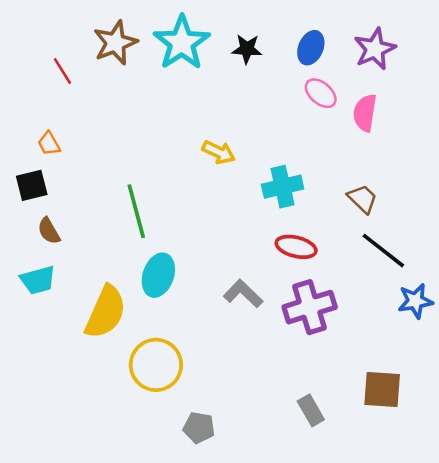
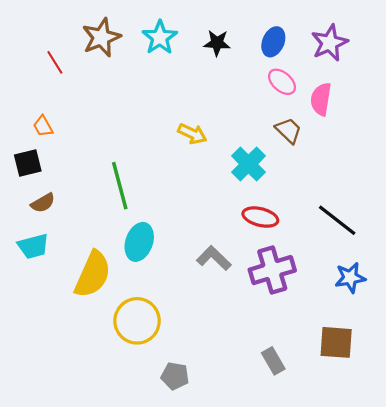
cyan star: (182, 43) -> (160, 37), size x0.7
cyan cross: (283, 187) -> (248, 164), turned -32
brown trapezoid: (362, 199) -> (288, 130), moved
brown semicircle: (49, 231) -> (43, 203), turned -90
blue star: (415, 301) -> (350, 278), moved

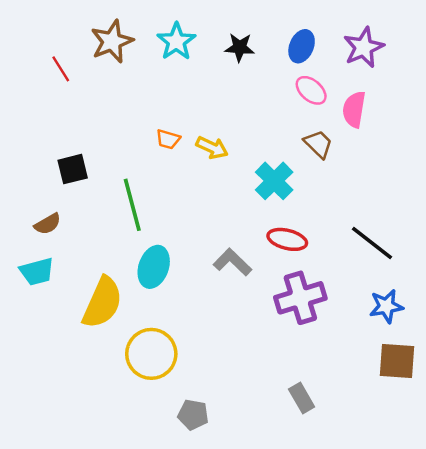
orange trapezoid: (43, 126) -> (168, 139), moved, turned -45
black square: (28, 163) -> (73, 169), moved
gray L-shape: (214, 258) -> (232, 262), moved
brown square: (336, 342) -> (397, 361), moved

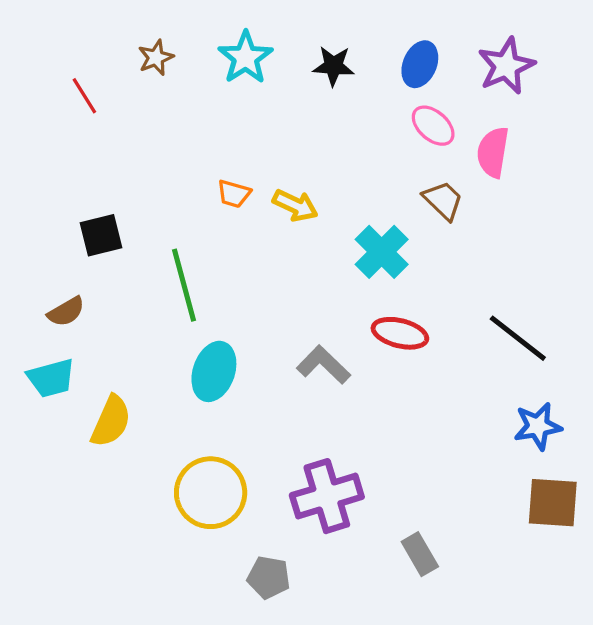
brown star: (112, 41) -> (156, 58), size x0.6
purple cross: (300, 298) -> (327, 496), moved
yellow semicircle: (102, 303) -> (111, 421), moved, size x0.7

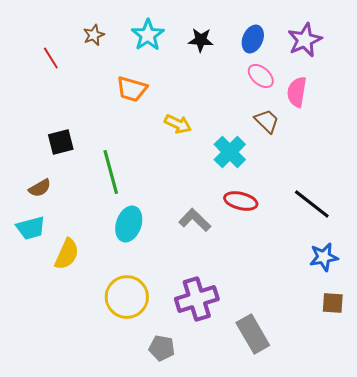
orange trapezoid: (234, 194) -> (132, 89), moved, size x1.5
brown square: (553, 503) -> (333, 303), size x0.7
gray rectangle: (420, 554) -> (253, 334), size x1.5

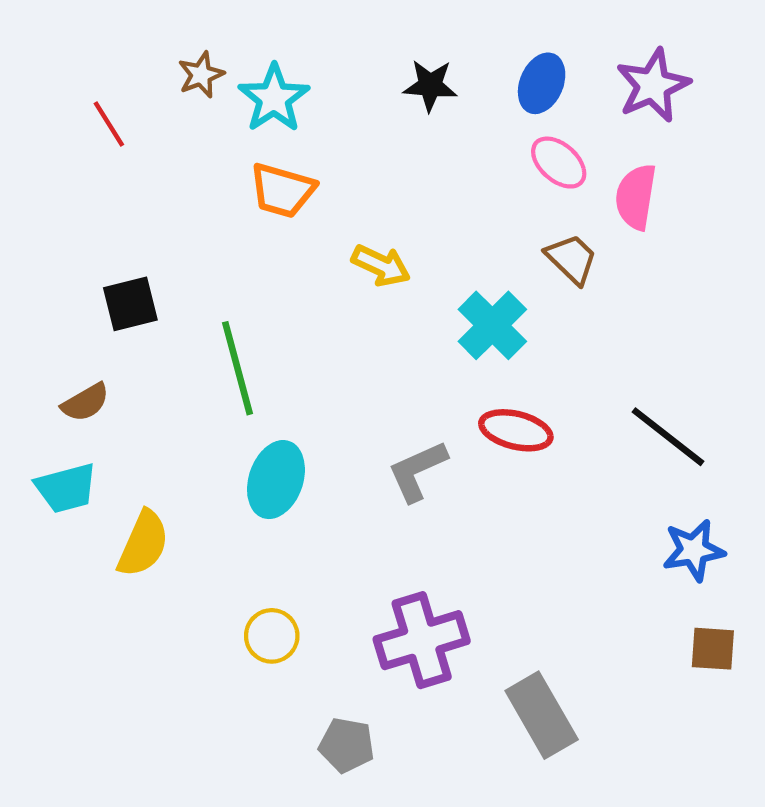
cyan star: (148, 35) -> (274, 98), moved
gray L-shape: (195, 220) -> (417, 471), turned -68
yellow circle: (127, 297) -> (272, 636), size x0.6

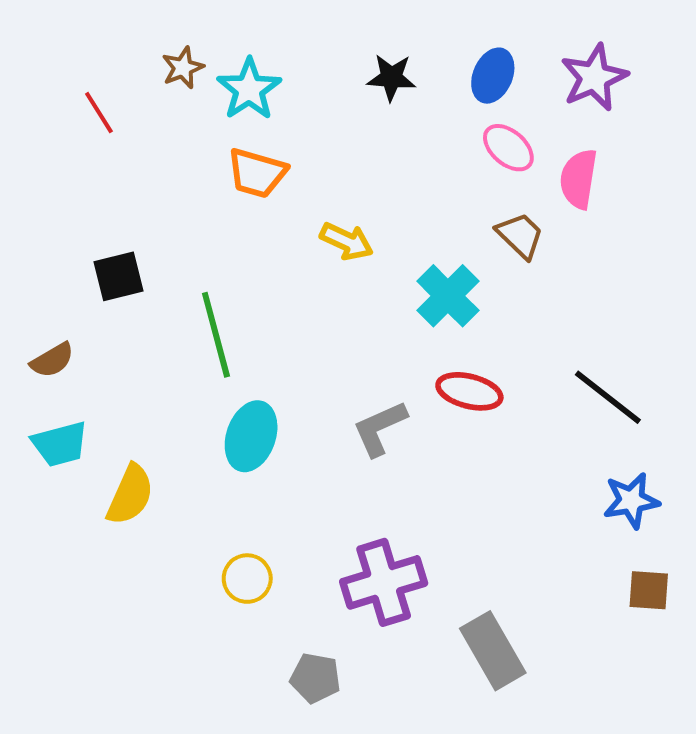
brown semicircle: (85, 402) -> (52, 360), moved

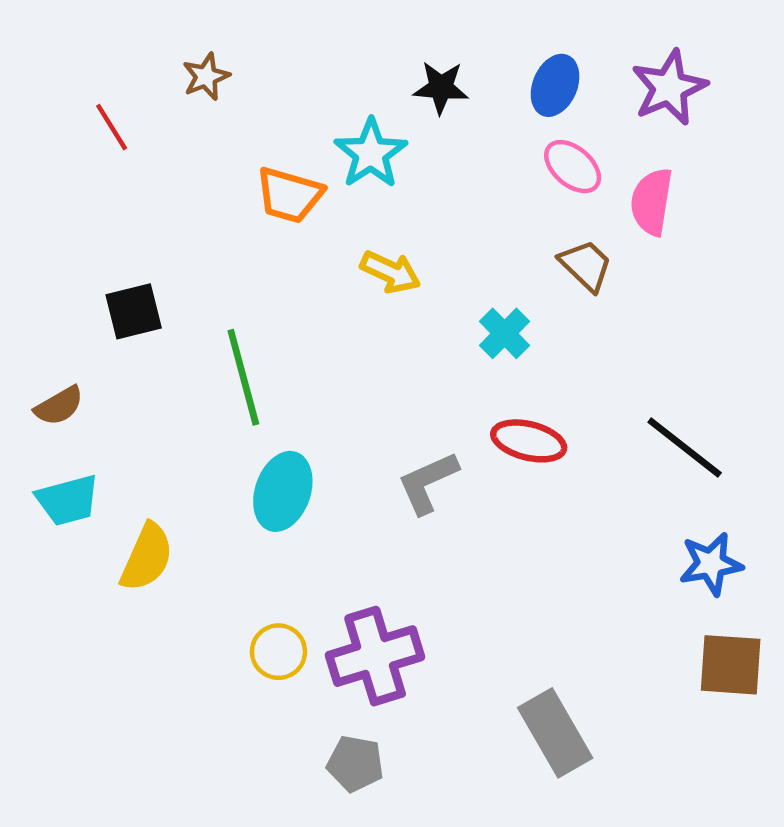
cyan star: (249, 89) -> (371, 153), moved
cyan cross: (448, 296) -> (505, 333), size x0.7
purple cross: (384, 582) -> (375, 656), moved
brown square: (649, 590) -> (731, 665), size x1.4

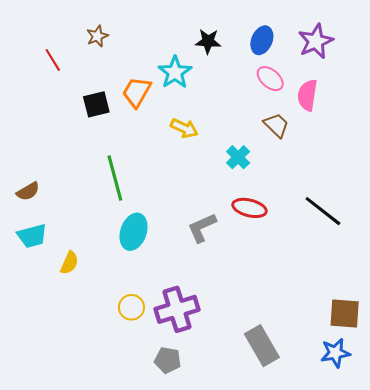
orange trapezoid: (289, 195) -> (137, 92), turned 104
black square: (134, 311) -> (96, 104), moved
yellow semicircle: (147, 557) -> (69, 263), size x0.7
blue star: (711, 564) -> (335, 353), moved

